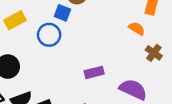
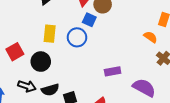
yellow rectangle: (15, 20) -> (50, 34), moved, turned -60

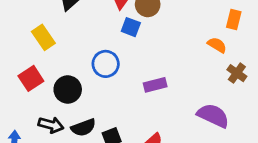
yellow rectangle: (50, 34) -> (43, 37), moved, turned -36
blue circle: (77, 37) -> (106, 64), moved
purple rectangle: (113, 71) -> (155, 85), moved

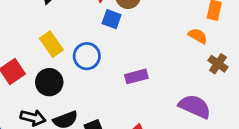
yellow rectangle: (43, 37) -> (51, 44), moved

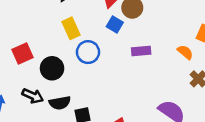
yellow rectangle: (51, 44) -> (71, 28), moved
purple rectangle: (136, 76) -> (141, 51), moved

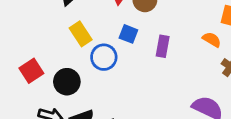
blue square: (115, 24) -> (128, 34), moved
purple rectangle: (141, 51) -> (163, 46), turned -66

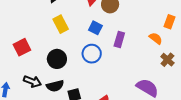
blue circle: (104, 57) -> (92, 54), moved
black circle: (67, 82) -> (57, 59), moved

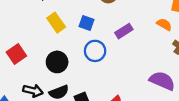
blue square: (95, 28) -> (86, 23), moved
purple rectangle: (119, 39) -> (124, 31), turned 49

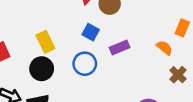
yellow rectangle: (56, 23) -> (45, 42), moved
blue square: (86, 23) -> (91, 32), moved

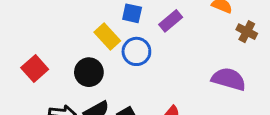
yellow rectangle: (45, 42) -> (107, 37), moved

